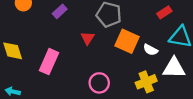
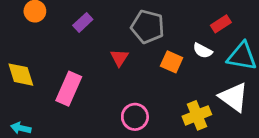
orange square: (127, 41) -> (172, 62), size x0.7
white semicircle: (150, 50) -> (203, 51), moved
white triangle: (174, 68) -> (234, 97), turned 35

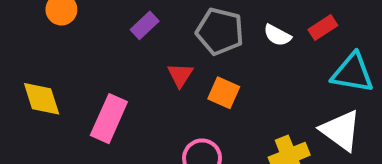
purple rectangle: (83, 22) -> (145, 25), moved
white semicircle: (203, 51) -> (277, 35), moved
orange square: (172, 62) -> (224, 93), moved

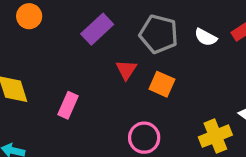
purple rectangle: (145, 25) -> (97, 29), size x1.4
pink rectangle: (109, 119) -> (68, 105), size x0.7

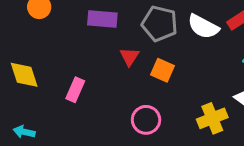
purple rectangle: (97, 29) -> (102, 19), turned 48
white semicircle: (206, 37) -> (203, 27), size x1.5

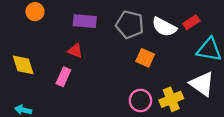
red triangle: (129, 57) -> (75, 51), moved, turned -42
orange square: (163, 70) -> (145, 58), moved
pink circle: (146, 120) -> (140, 100), moved

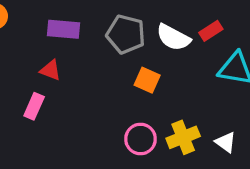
white triangle: (202, 84) -> (226, 142), moved, size x0.6

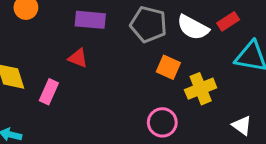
pink rectangle: (34, 106) -> (49, 92), moved
yellow cross: (183, 137) -> (201, 89), moved

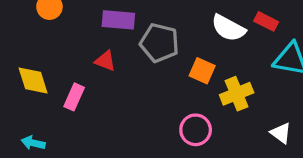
red rectangle: (228, 21) -> (266, 21), turned 60
gray pentagon: (148, 24) -> (159, 43), moved

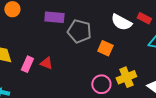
red triangle: (105, 61) -> (46, 63), moved
yellow cross: (237, 94) -> (126, 77), moved

